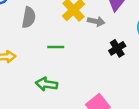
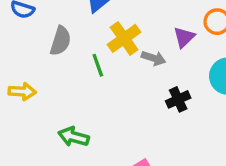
green line: (56, 47) -> (98, 65), moved, turned 63

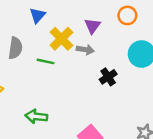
purple triangle: (184, 37) -> (93, 26), moved
green line: (98, 65) -> (46, 61), turned -49

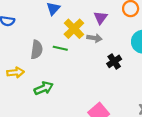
gray semicircle: (15, 48) -> (37, 50), moved
green arrow: (36, 116) -> (44, 88), moved, turned 150

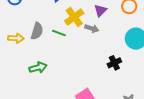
black cross: (114, 61) -> (114, 63), moved
yellow arrow: (15, 72) -> (16, 38), moved

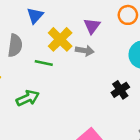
gray semicircle: (37, 31) -> (15, 45), moved
green arrow: (38, 68) -> (28, 98), moved

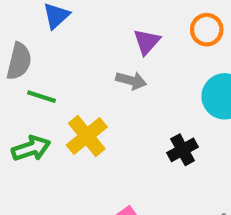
yellow cross: (60, 39) -> (87, 136), moved
green line: (44, 63) -> (41, 97), moved

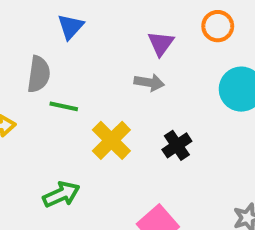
green arrow: (31, 148) -> (61, 194), moved
black cross: (183, 150) -> (177, 145), moved

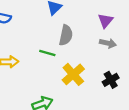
gray semicircle: (39, 74) -> (66, 35), moved
gray arrow: (149, 82) -> (108, 43), moved

